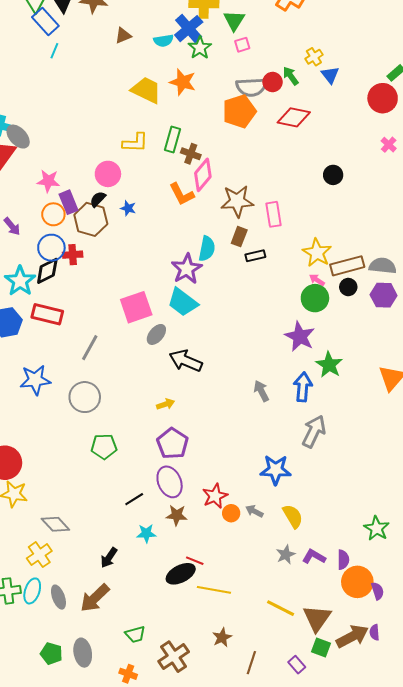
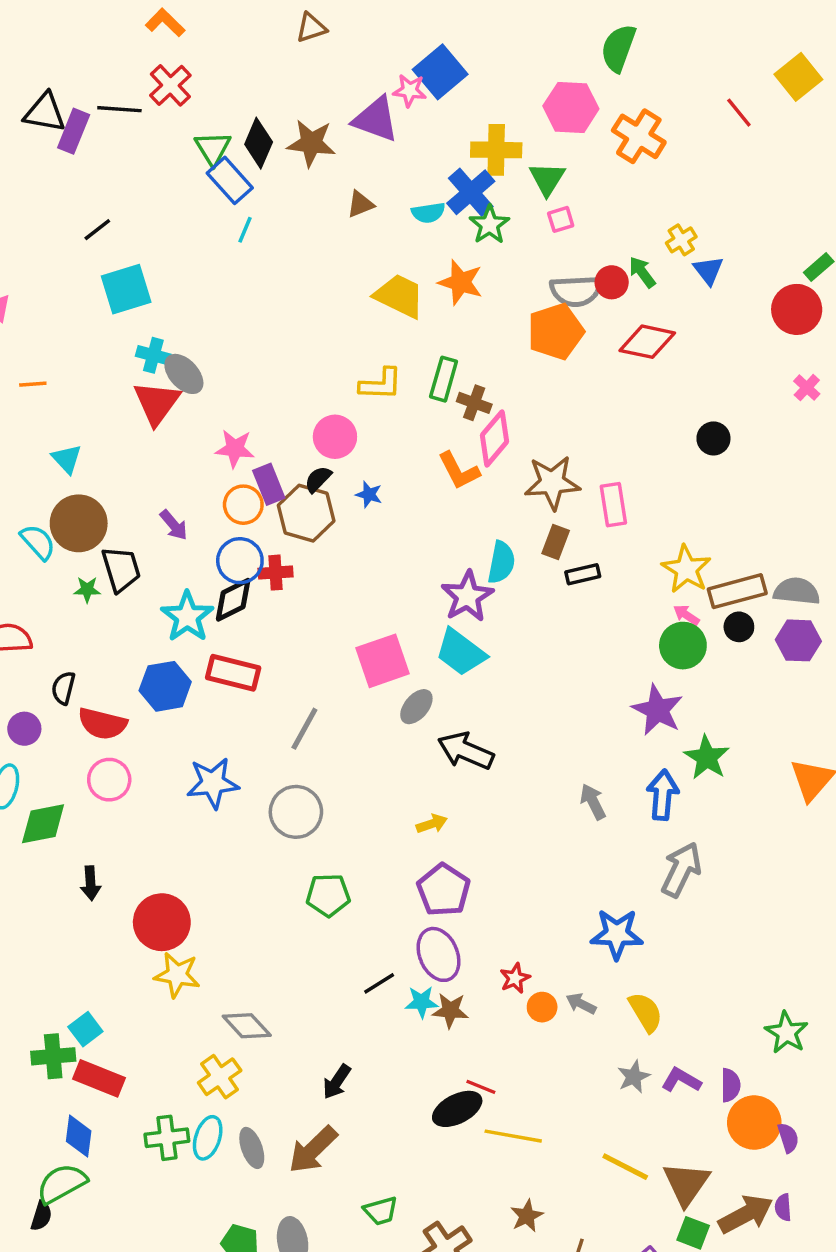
red star: (215, 496) -> (515, 978), size x0.7
cyan star: (146, 533) -> (422, 1002), moved

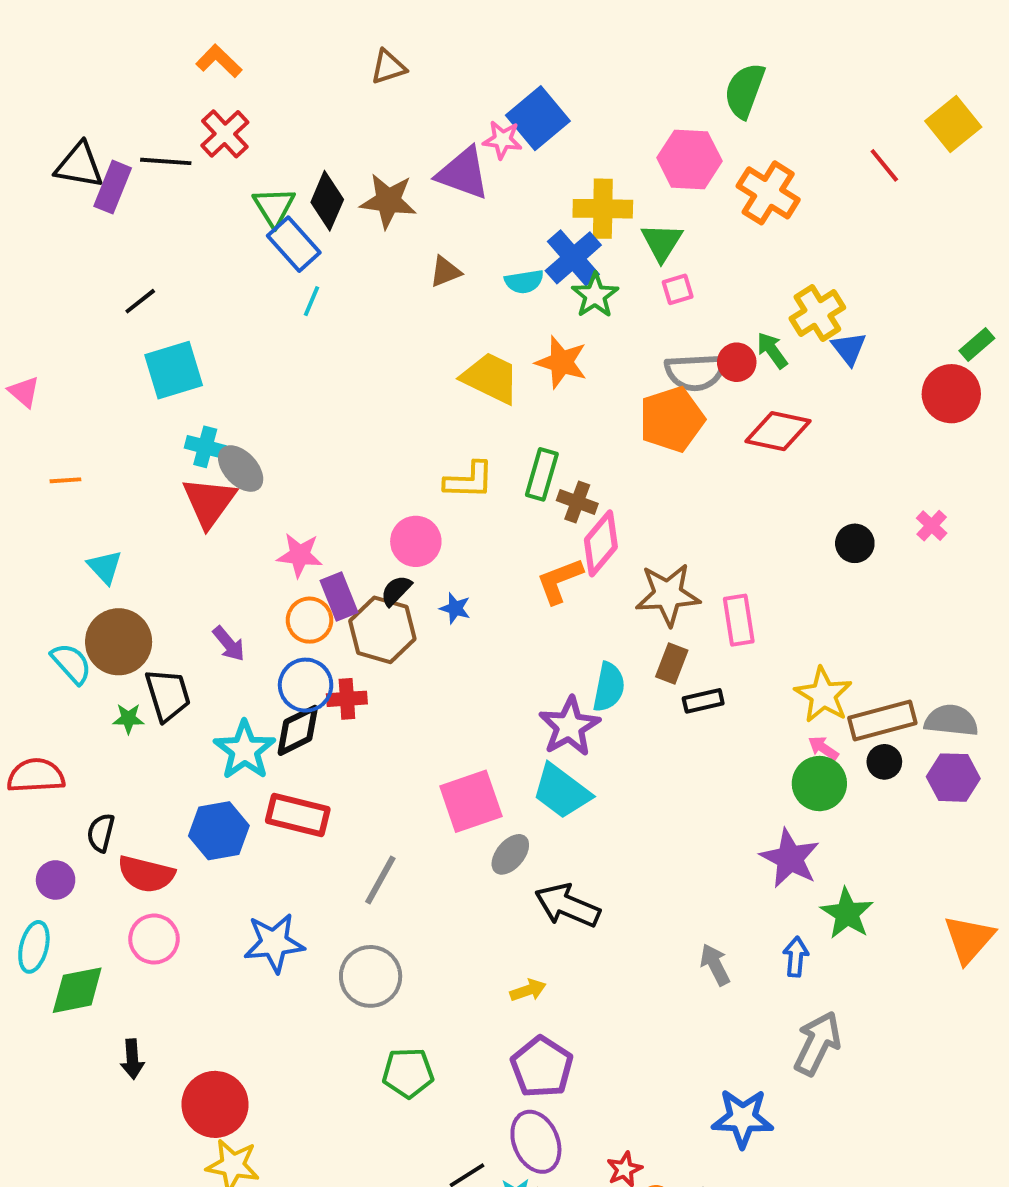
yellow cross: (681, 240) -> (817, 313), size x1.5
pink cross: (807, 388) -> (932, 526), moved
orange L-shape: (459, 471) -> (560, 581), turned 96
blue arrow: (663, 795) -> (796, 957), size x0.7

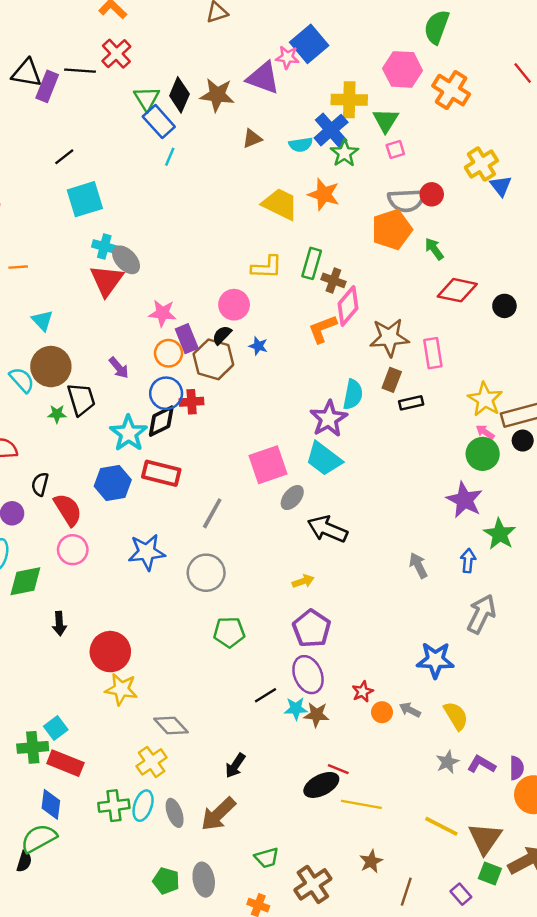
green arrow: (772, 350) -> (434, 249), moved
red diamond: (778, 431) -> (457, 290), moved
red semicircle: (146, 874) -> (68, 510), turned -136

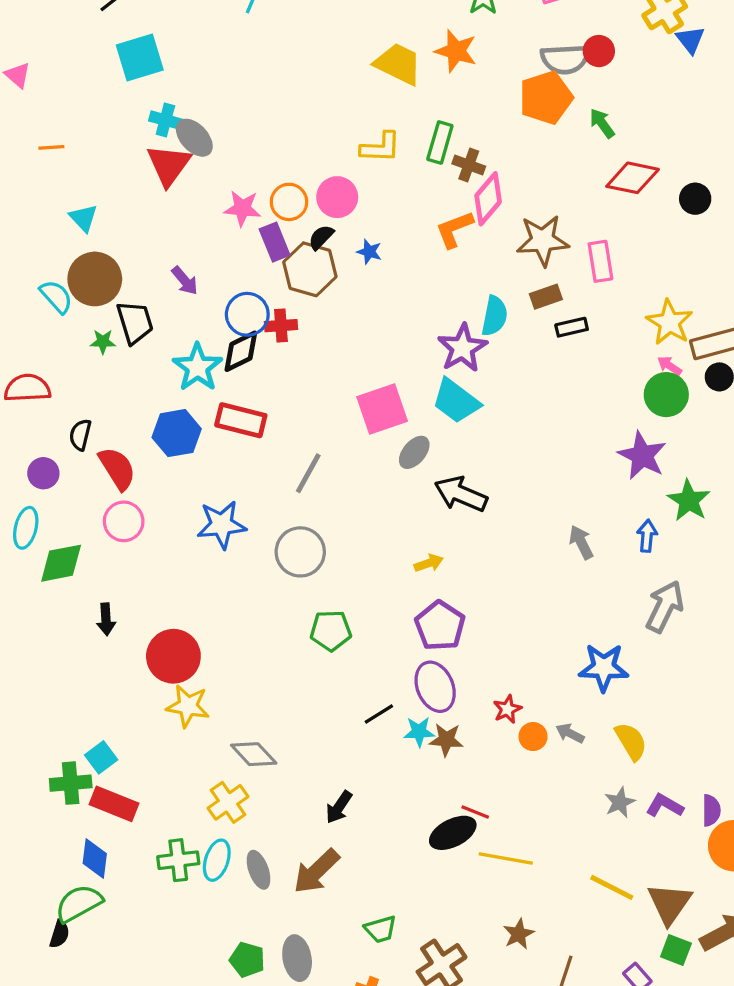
orange circle: (169, 353) -> (289, 202), moved
brown rectangle: (392, 380) -> (546, 297), turned 50

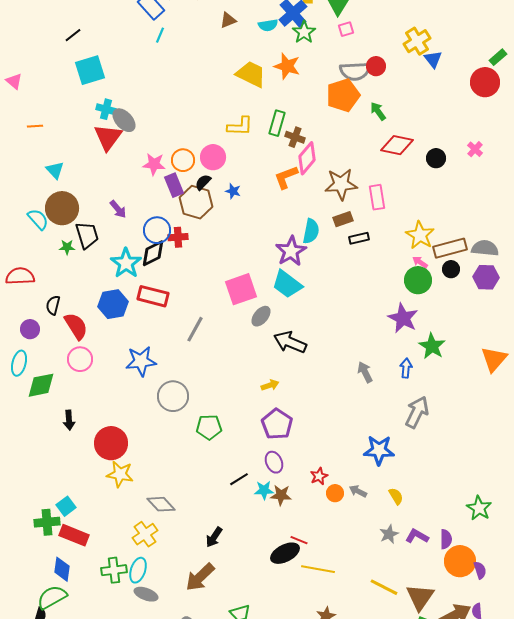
gray circle: (300, 552) -> (173, 396), moved
purple ellipse: (435, 687) -> (274, 462), size x0.7
yellow semicircle: (631, 741) -> (396, 496), size x0.7
gray ellipse: (259, 870) -> (146, 594), moved, turned -50

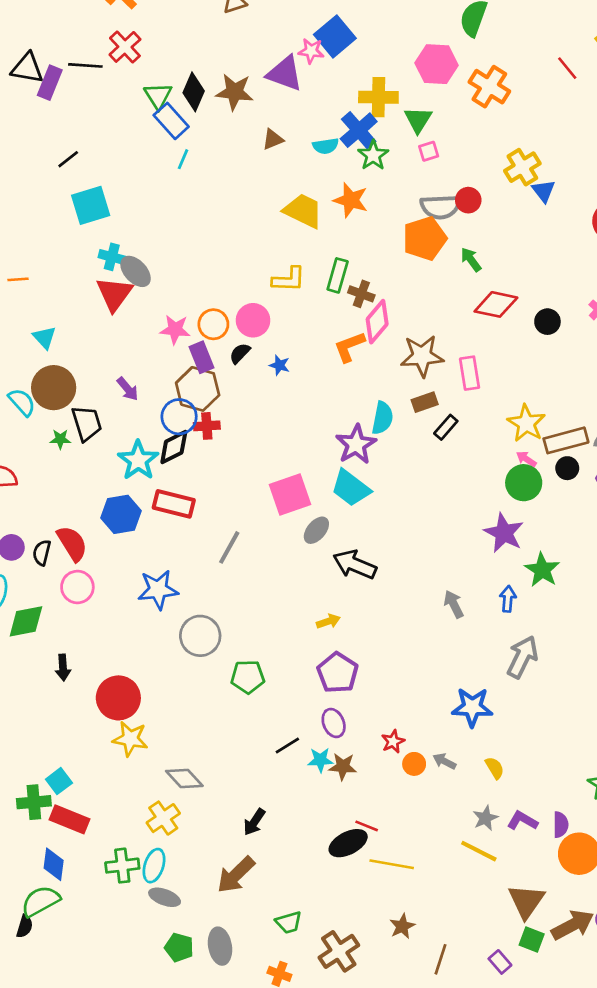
brown hexagon: (196, 202) -> (198, 389), moved
black rectangle: (359, 238) -> (446, 427), turned -36
black semicircle: (53, 305) -> (42, 553), moved
yellow line: (384, 587) -> (479, 851), moved

